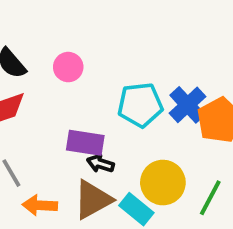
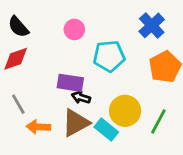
pink circle: (68, 67) -> (74, 29), moved
blue cross: (188, 105) -> (152, 25), moved

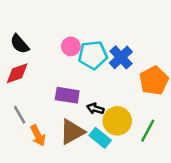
blue cross: (152, 25) -> (121, 57), moved
cyan pentagon: (109, 56) -> (93, 55), moved
black arrow: (81, 97) -> (95, 109), moved
orange arrow: (38, 127) -> (38, 136), turned -120

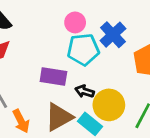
pink circle: (71, 46) -> (75, 22), moved
cyan pentagon: (93, 55) -> (83, 50), moved

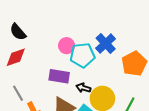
pink circle: (75, 22) -> (67, 46), moved

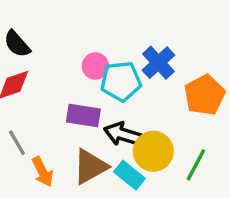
black arrow: (83, 88) -> (123, 134), size x1.5

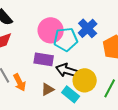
pink circle: (95, 66) -> (51, 30), size x1.6
brown triangle: (90, 167) -> (48, 89), size x0.6
orange arrow: (43, 172) -> (20, 82), moved

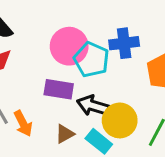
blue cross: (88, 28) -> (124, 43), turned 36
cyan pentagon: (66, 39) -> (91, 60), turned 30

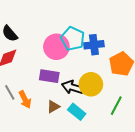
cyan pentagon: (91, 60) -> (73, 39), moved
yellow circle: (120, 120) -> (91, 84), moved

